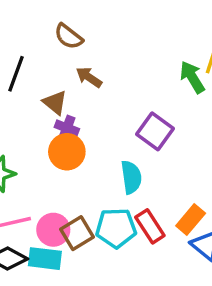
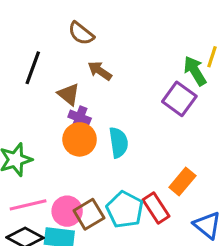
purple square: (155, 131) -> (179, 99), moved
cyan semicircle: (131, 177) -> (119, 143), moved
orange rectangle: (191, 220) -> (182, 182), moved
cyan pentagon: (116, 228) -> (125, 210), turned 30

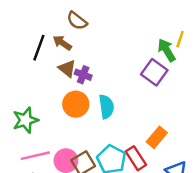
brown arrow: (100, 71) -> (62, 43), moved
purple cross: (80, 118) -> (83, 75), moved

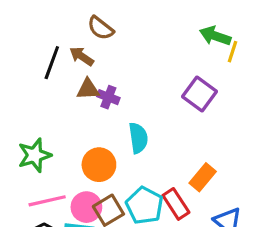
green arrow: (167, 50) -> (215, 36), moved, turned -40
brown triangle: (67, 69) -> (88, 89), turned -42
orange circle: (76, 104) -> (99, 165), moved

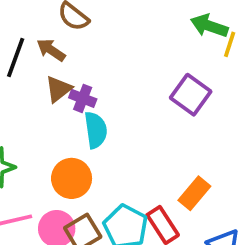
brown triangle: (88, 89) -> (59, 89), turned -35
cyan semicircle: (138, 138) -> (96, 130), moved

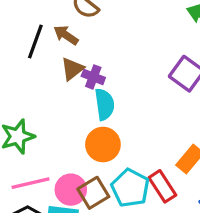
orange circle: (72, 178) -> (103, 145), moved

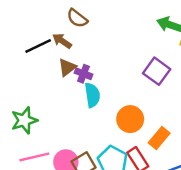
black line: (35, 42) -> (38, 46), turned 44
orange circle: (103, 145) -> (130, 119), moved

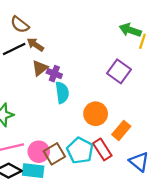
brown semicircle: (77, 18) -> (20, 25), moved

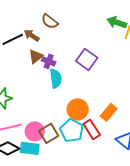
brown semicircle: (20, 25) -> (50, 21), moved
purple square: (119, 71) -> (87, 59), moved
orange circle: (96, 114) -> (78, 109), moved

